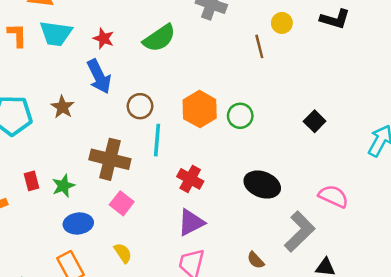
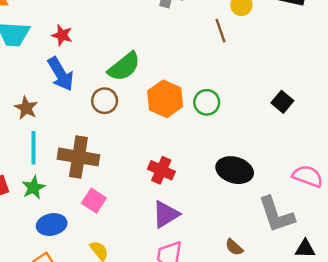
green semicircle: (159, 38) -> (124, 67), moved
cyan line: (157, 140) -> (34, 148), moved
gray L-shape: (300, 232) -> (276, 215), turned 120

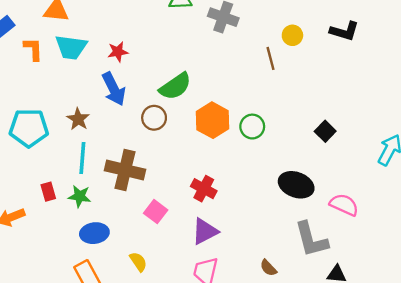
red star: (62, 35) -> (118, 52), turned -30
black ellipse: (235, 170) -> (296, 185), moved
green star: (33, 188) -> (80, 196), turned 30
pink square: (94, 201) -> (156, 212), moved

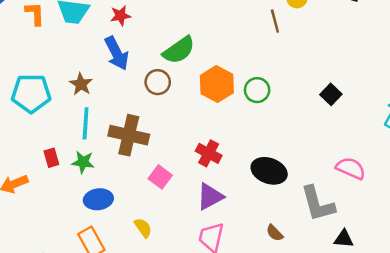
black ellipse: (296, 185) -> (269, 171), moved

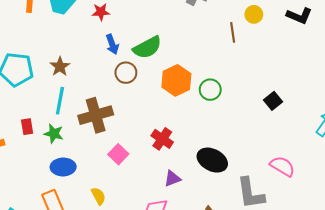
blue arrow: (117, 53) -> (112, 44), moved, size x0.7
brown cross: (129, 135) -> (96, 115), turned -36
purple triangle: (210, 197) -> (172, 179), moved, size x0.7

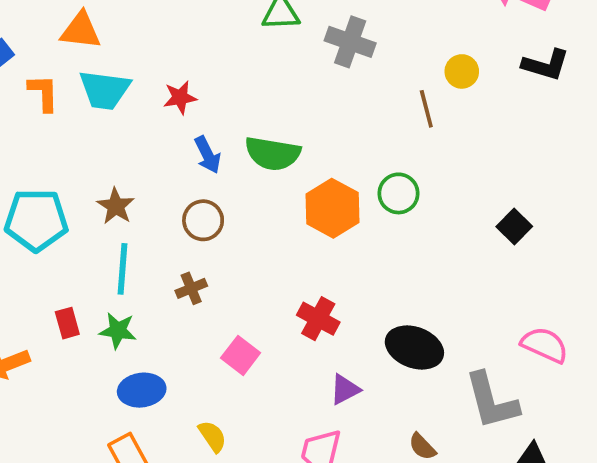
green semicircle: (147, 47) -> (273, 153), turned 44
brown circle: (126, 73) -> (203, 220), moved
green circle: (210, 90) -> (399, 193), moved
brown cross: (96, 115) -> (191, 288), size x0.5

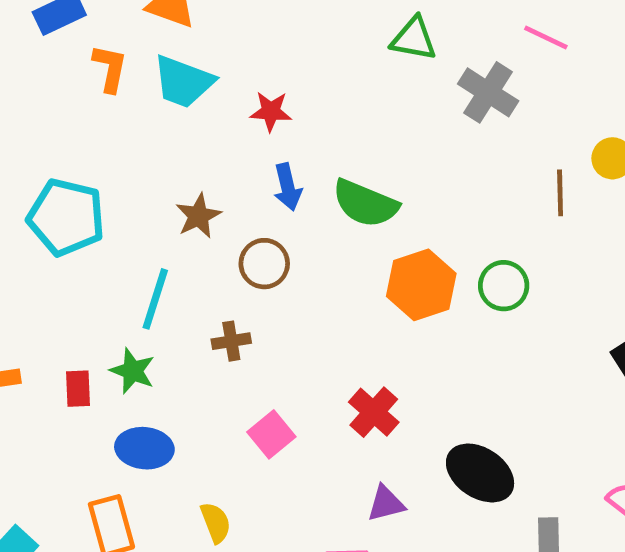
brown star: (116, 206) -> (198, 216), moved
red rectangle: (67, 323) -> (78, 389), moved

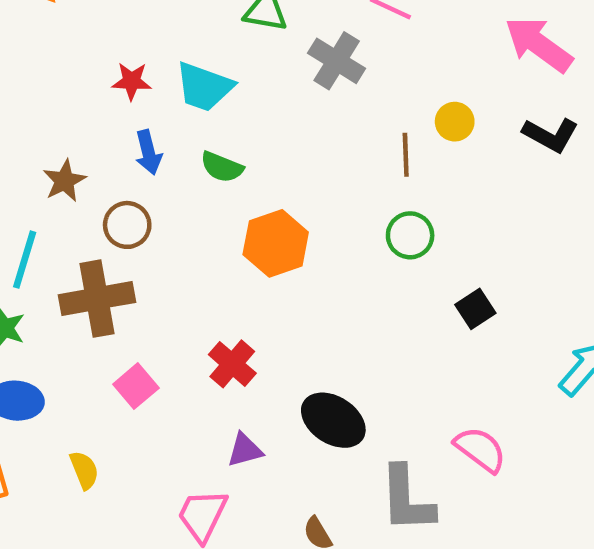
cyan trapezoid: (183, 82) -> (204, 87), moved
green semicircle: (365, 203) -> (222, 167), size x0.7
green circle: (504, 286) -> (410, 235), moved
brown cross: (231, 341) -> (97, 299), size x2.0

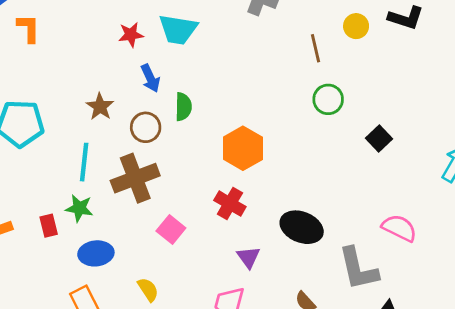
yellow circle: (455, 122) -> (356, 26), moved
green semicircle: (222, 167) -> (183, 107), moved, turned -100
orange hexagon: (276, 243) -> (243, 148), moved
purple triangle: (245, 450) -> (248, 257), turned -40

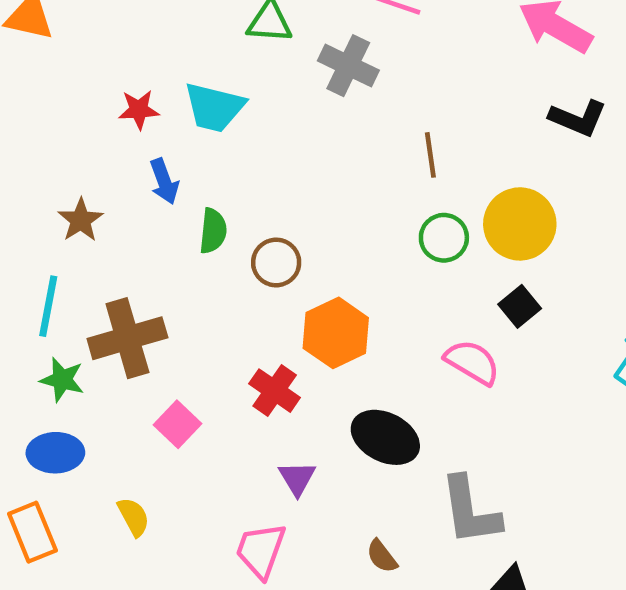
yellow circle: (356, 26) -> (520, 224), moved, size x1.8
brown circle: (146, 127) -> (276, 262), moved
orange hexagon: (243, 148) -> (336, 333), moved
green star: (79, 208) -> (62, 380), moved
pink semicircle: (399, 228) -> (472, 362), moved

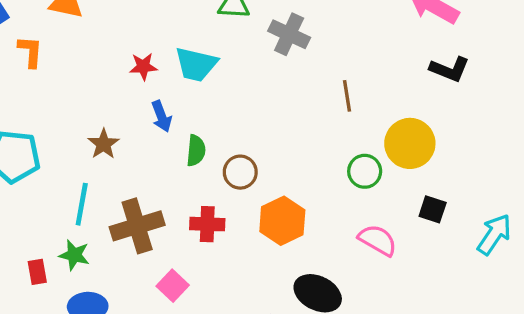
green circle: (444, 238) -> (365, 171), moved
black square: (520, 306) -> (433, 209), moved, turned -32
green star: (62, 380) -> (74, 255), moved
red cross: (275, 391) -> (207, 224), moved, turned -32

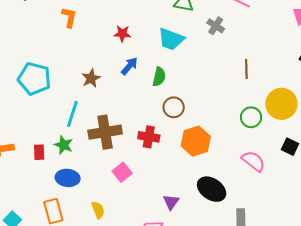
gray cross: (289, 34) -> (216, 26), size x0.7
orange L-shape: (30, 52) -> (69, 17), moved
cyan trapezoid: (196, 64) -> (171, 39), moved
blue arrow: (162, 116) -> (129, 66), turned -126
green semicircle: (196, 150) -> (159, 77), moved

